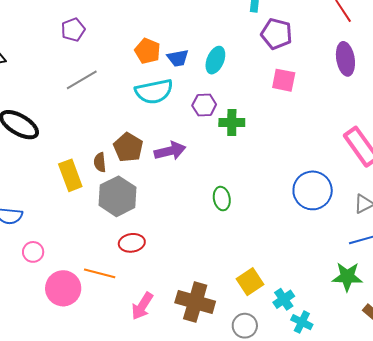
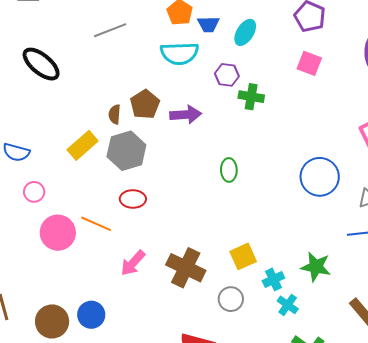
yellow rectangle: (70, 175) -> (83, 145), moved, turned 60
green star: (347, 277) -> (316, 267), moved

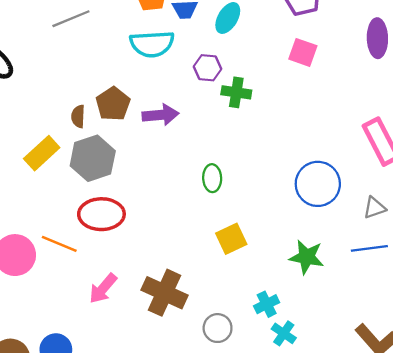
red ellipse: (133, 199) -> (101, 214), size x1.5
yellow square: (243, 256) -> (231, 239), moved
green star: (316, 267) -> (307, 257), moved

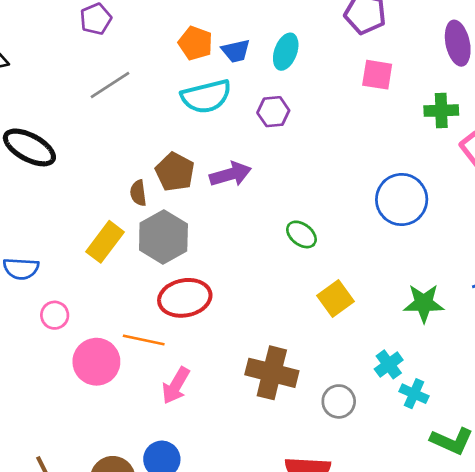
green cross: (236, 92) -> (441, 111), moved
green ellipse: (212, 178) -> (301, 234), turned -40
blue circle: (318, 184) -> (402, 200), moved
pink arrow: (103, 289) -> (176, 385), moved

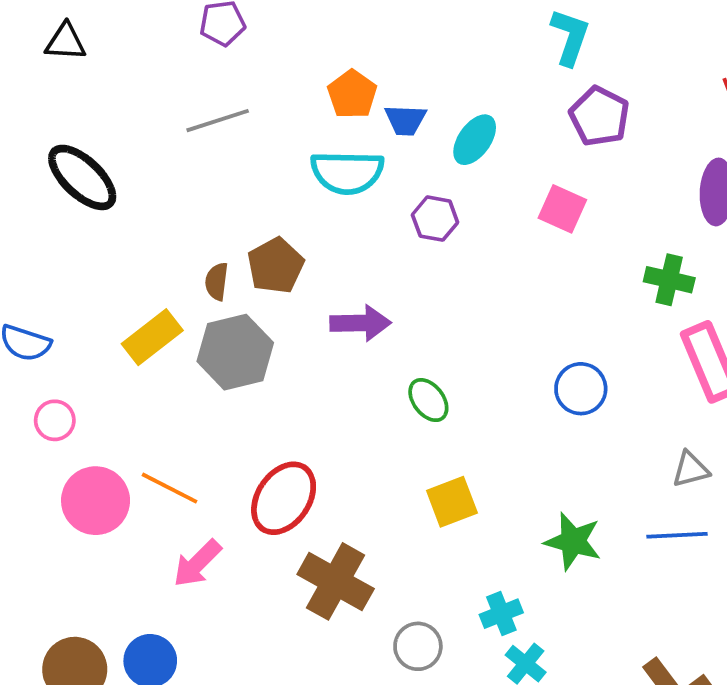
pink square: (377, 75) -> (562, 209), moved
purple arrow: (230, 174) -> (361, 323), moved
blue circle: (402, 200) -> (581, 389), size x0.7
red ellipse: (185, 298) -> (284, 498), moved, turned -60

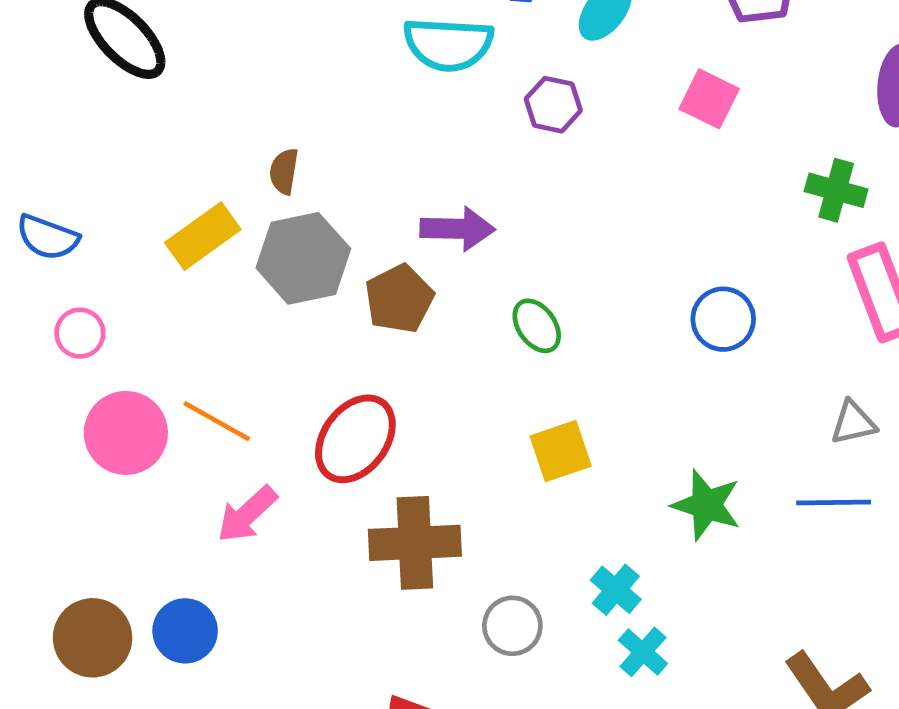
brown pentagon: (276, 266) -> (399, 299), moved
brown cross: (336, 581) -> (415, 543), turned -34
cyan cross: (501, 614) -> (616, 590), turned -30

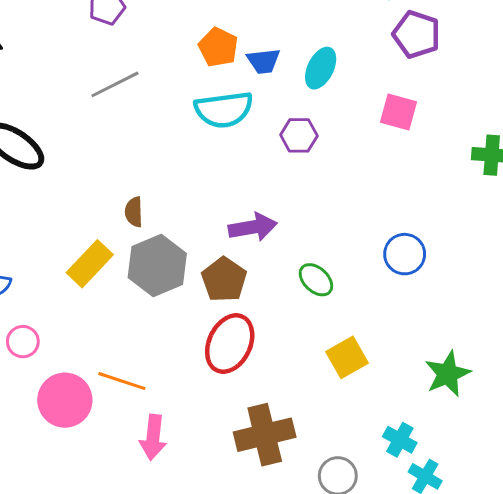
blue circle: (723, 319) -> (405, 254), moved
red ellipse: (355, 439) -> (230, 344), moved
green star: (706, 505) -> (448, 374), turned -30
pink arrow: (247, 514) -> (153, 437), turned -30

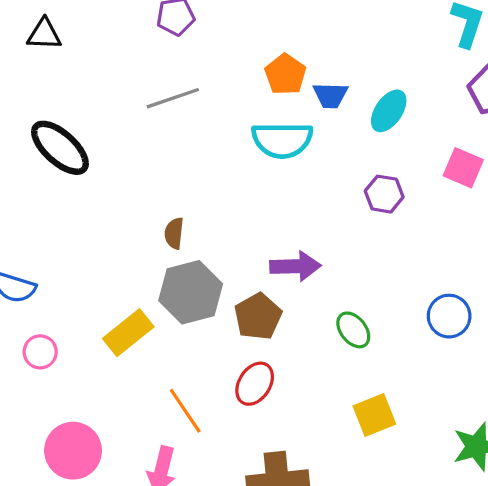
purple hexagon: (299, 135) -> (384, 194), moved
yellow rectangle: (90, 264) -> (128, 333), moved
red ellipse: (230, 344) -> (255, 384), size x0.7
orange line: (122, 381) -> (185, 411), moved, turned 30
pink circle: (65, 400) -> (73, 451), moved

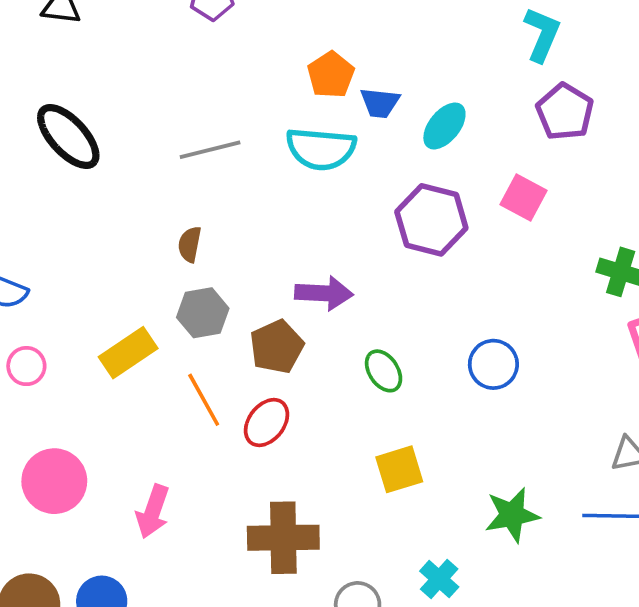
gray line: (173, 98) -> (210, 150), moved
purple hexagon: (384, 194) -> (431, 220), size x1.6
gray hexagon: (191, 292) -> (203, 313), size x0.7
orange line: (185, 411) -> (204, 400), moved

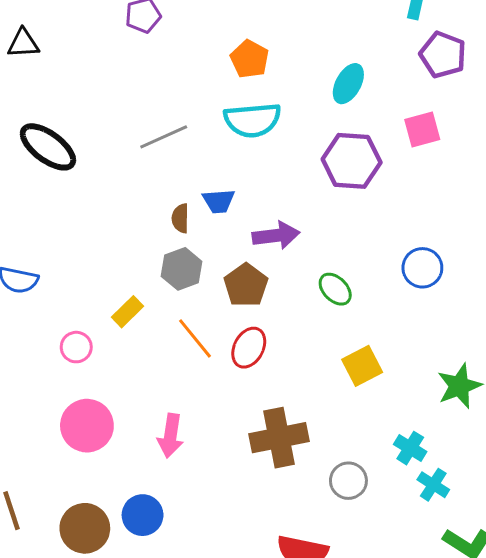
blue trapezoid: (380, 103) -> (219, 201), moved
pink square: (524, 198) -> (422, 130), turned -33
brown semicircle: (190, 244) -> (180, 218), moved
yellow rectangle: (128, 353) -> (127, 312), size x0.7
pink circle: (26, 366) -> (76, 347), moved

